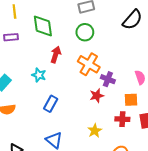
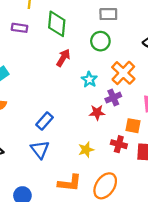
orange cross: (89, 64) -> (123, 73), moved
cyan star: (39, 75) -> (89, 80), moved
purple cross: (108, 79) -> (113, 98), turned 32
blue rectangle: (51, 104) -> (44, 121), moved

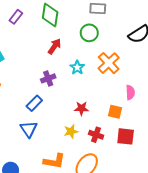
purple rectangle: (19, 28) -> (16, 17), turned -64
purple cross: (113, 98) -> (48, 78), moved
red star: (97, 112) -> (81, 108), moved
red cross: (119, 144) -> (96, 135), moved

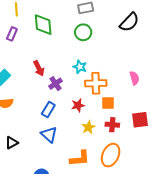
red arrow: (55, 46) -> (39, 68), moved, turned 133
orange cross: (109, 63) -> (96, 83), moved, turned -35
red star: (81, 108) -> (78, 105), moved
orange square: (115, 112) -> (108, 103), moved

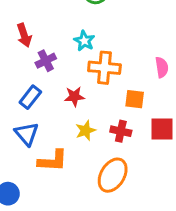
orange square: (108, 103) -> (135, 99), moved
orange L-shape: (80, 158) -> (53, 161), moved

